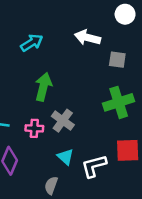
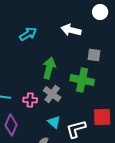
gray square: (117, 60) -> (94, 55), moved
green arrow: (43, 87) -> (49, 68), moved
green cross: (119, 102) -> (82, 80), moved, turned 30

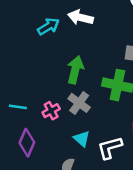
white arrow: (71, 30) -> (80, 17), moved
pink cross: (30, 100) -> (51, 111), turned -32

